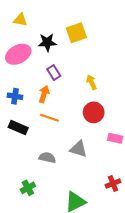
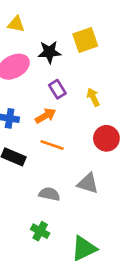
yellow arrow: (91, 82) -> (93, 97), moved
orange arrow: (44, 94) -> (45, 116), turned 42
green cross: (28, 188) -> (40, 231), moved, turned -32

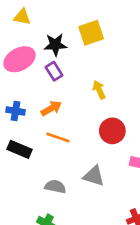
purple rectangle: (57, 89) -> (54, 71), moved

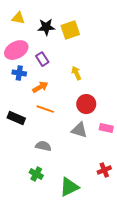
black star: (55, 45) -> (46, 27), moved
blue cross: (16, 111) -> (19, 73), moved
gray triangle: (94, 176) -> (79, 130), moved

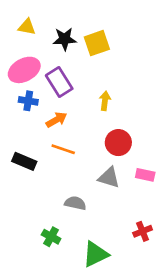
purple rectangle: (42, 59) -> (59, 82), size x1.5
yellow arrow: (76, 73) -> (105, 101), turned 32
gray semicircle: (43, 146) -> (75, 203), moved

